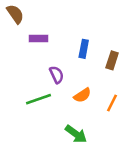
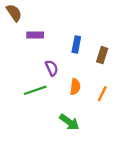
orange semicircle: (82, 95) -> (75, 87), turned -49

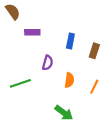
purple semicircle: (52, 68) -> (48, 63), turned 40
green line: (35, 90) -> (20, 83), moved

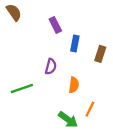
purple rectangle: (32, 32) -> (55, 25), moved, turned 64
orange line: (94, 87) -> (90, 109), moved

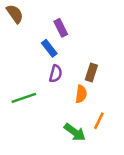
blue rectangle: (75, 43) -> (49, 48), moved, turned -49
brown rectangle: (100, 54) -> (91, 72), moved

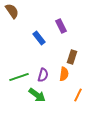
purple rectangle: (61, 28) -> (61, 26), moved
purple semicircle: (56, 74) -> (43, 75), moved
green arrow: (75, 132) -> (37, 95), moved

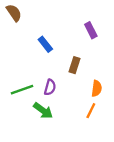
purple rectangle: (61, 26) -> (91, 30), moved
brown rectangle: (72, 57) -> (74, 65), moved
orange semicircle: (64, 74) -> (97, 88), moved

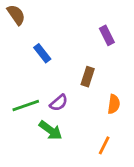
blue rectangle: (45, 44) -> (42, 53), moved
purple semicircle: (50, 87) -> (59, 103), turned 35
orange line: (91, 111) -> (104, 145), moved

